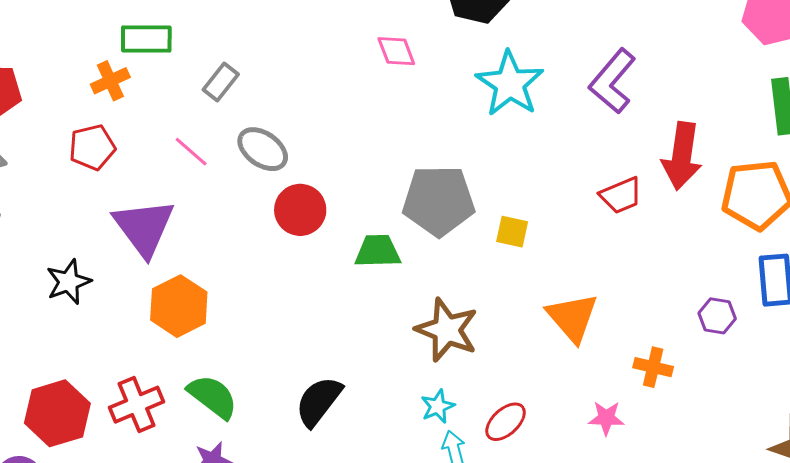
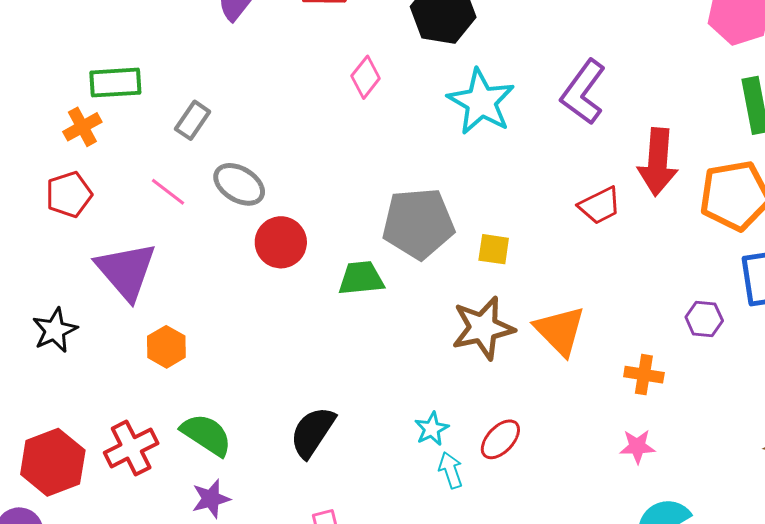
pink diamond: (396, 51) -> (366, 77), turned 63
orange hexagon: (179, 306) -> (166, 347), size x0.7
brown star: (447, 330) -> (483, 328), moved, turned -30
pink star: (606, 418) -> (637, 446), moved

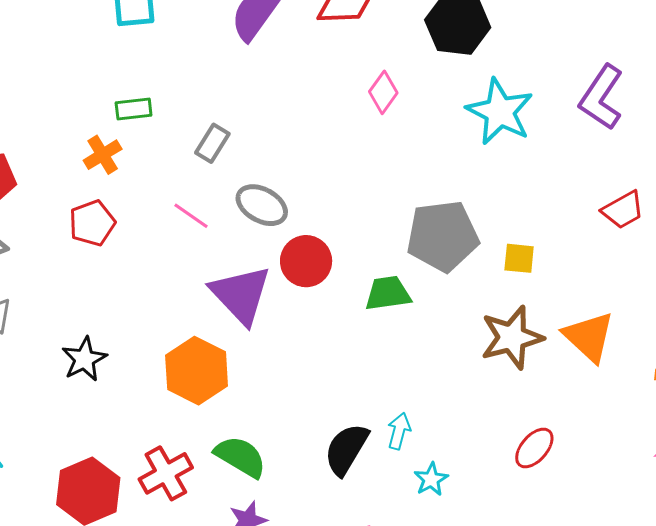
green rectangle: (115, 83) -> (134, 109), size x0.7
purple triangle: (126, 271) -> (241, 295), moved
orange hexagon: (166, 347) -> (197, 371), size x1.6
cyan star: (432, 429) -> (431, 479), moved
cyan arrow: (451, 470) -> (399, 431), moved, turned 36

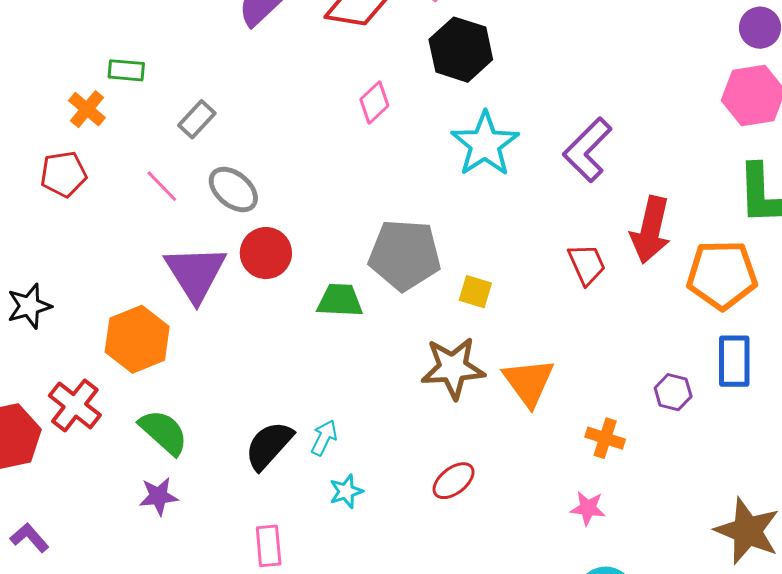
orange cross: (103, 155) -> (87, 109), turned -30
red trapezoid: (623, 210) -> (587, 264), turned -96
red cross: (166, 473) -> (75, 405), moved, turned -34

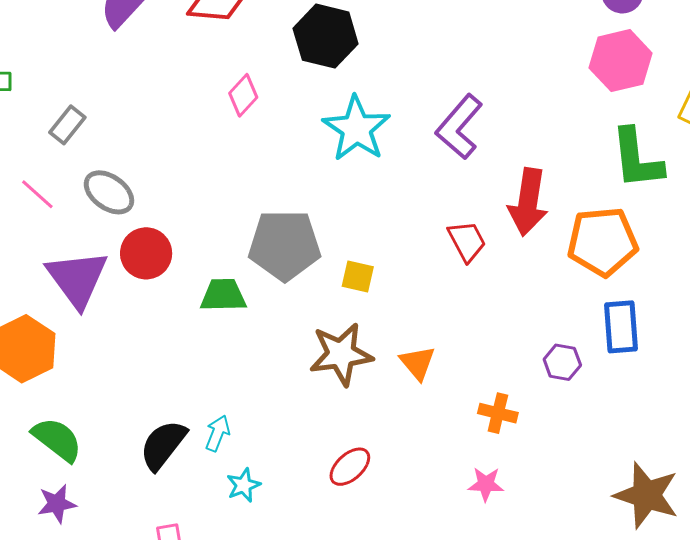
orange triangle: (529, 382) -> (418, 363), size x0.7

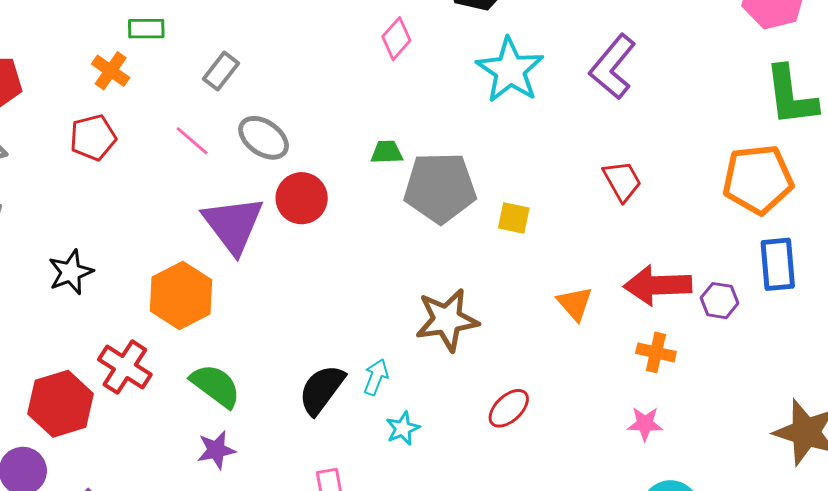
red arrow: (528, 202) -> (658, 285), moved, turned 80
green trapezoid: (223, 295) -> (387, 152), moved, size x0.7
brown star: (341, 354) -> (447, 320), moved

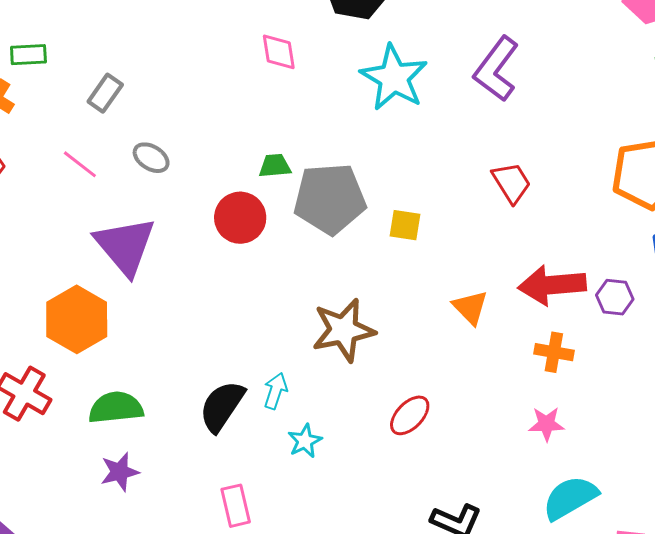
pink diamond: (396, 39) -> (279, 52), turned -48
gray ellipse: (264, 138) -> (151, 158), size x0.7
red circle: (302, 198) -> (240, 218), moved
green semicircle: (216, 386) -> (116, 408), turned -40

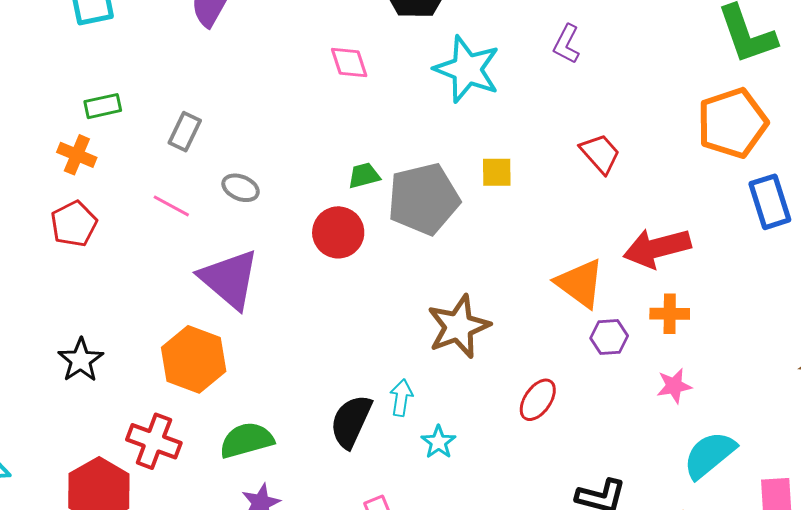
purple L-shape: (496, 69) -> (567, 44), size x0.6
yellow square: (405, 225) -> (497, 172), moved
purple hexagon: (615, 297) -> (609, 337), moved
orange triangle: (470, 307) -> (580, 283), size x1.4

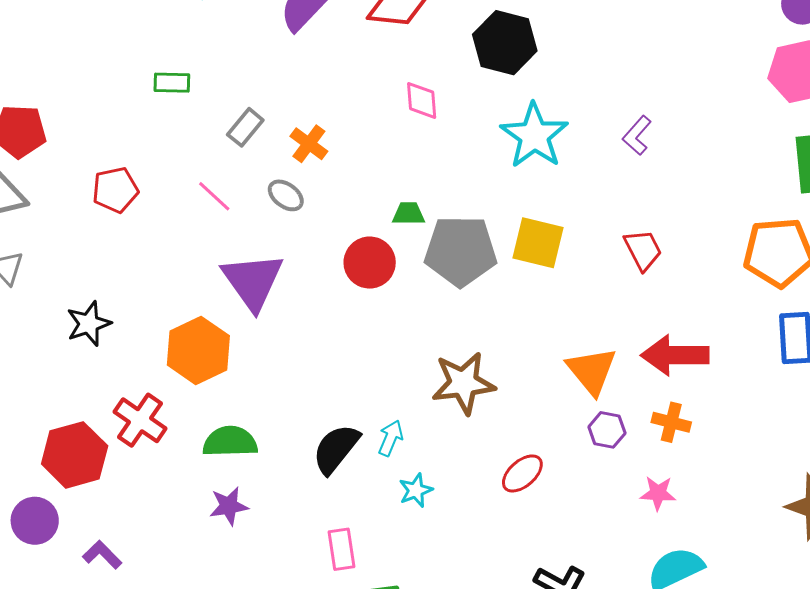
orange cross: (77, 155) -> (309, 144), moved
yellow square: (497, 172) -> (538, 243), size x1.6

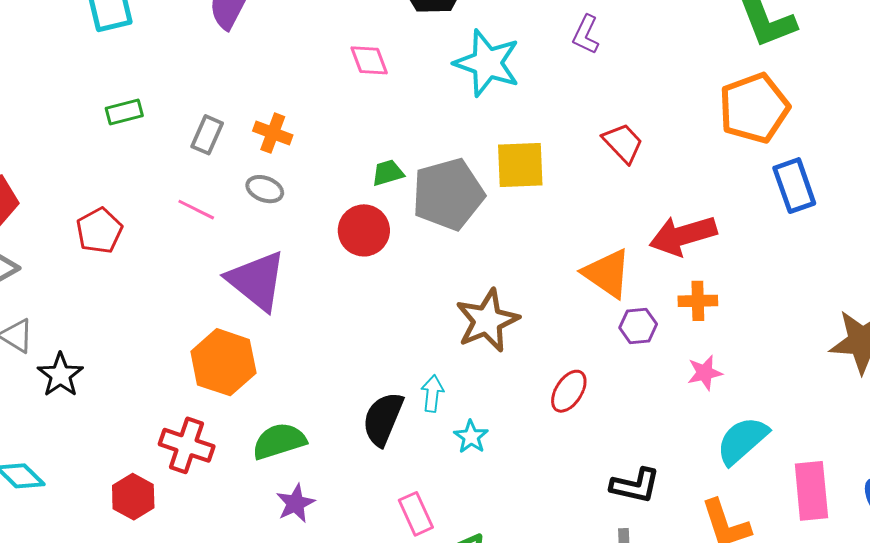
black star: (89, 324) -> (60, 375), moved
red hexagon: (75, 455) -> (133, 497), size x0.7

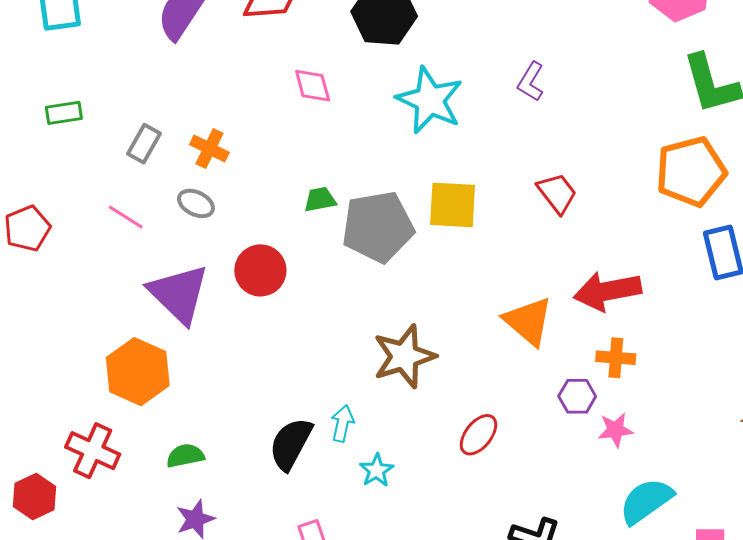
red circle: (364, 230) -> (260, 270), moved
purple hexagon: (638, 326) -> (577, 396), moved
green semicircle: (279, 441) -> (185, 456), size x0.7

